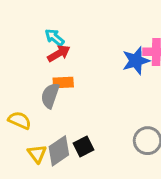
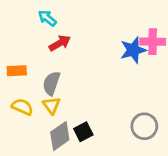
cyan arrow: (54, 37) -> (47, 18), moved
orange rectangle: (63, 82) -> (17, 71), moved
yellow triangle: (37, 154) -> (51, 105), moved

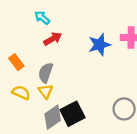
blue star: (133, 50) -> (99, 45), moved
orange rectangle: (17, 71) -> (16, 62), turned 56
black square: (83, 132) -> (73, 114), size x1.5

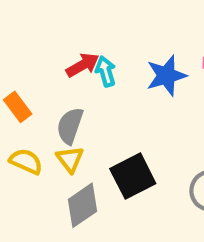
cyan arrow: (42, 18) -> (106, 71), moved, turned 35
black square: (73, 114) -> (133, 176), moved

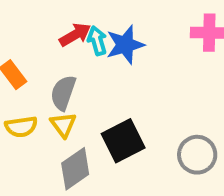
blue star: (166, 76) -> (125, 45), moved
yellow semicircle: (26, 161) -> (21, 127), turned 148

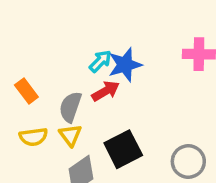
red arrow: (75, 35) -> (106, 91), moved
cyan arrow: (97, 41) -> (100, 61), turned 60

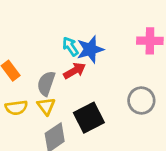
cyan arrow: (100, 61) -> (70, 46), turned -78
gray circle: (188, 161) -> (141, 100), moved

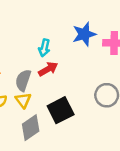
cyan arrow: (70, 46) -> (44, 48), turned -133
blue star: (90, 49) -> (84, 34), moved

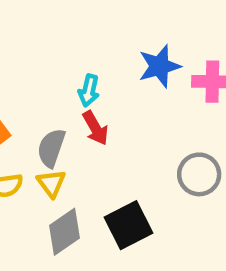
red arrow: (48, 69) -> (95, 128), turned 90
black square: (61, 110) -> (128, 225), moved

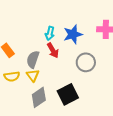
blue star: (159, 66) -> (73, 34), moved
gray circle: (199, 174) -> (86, 62), moved

